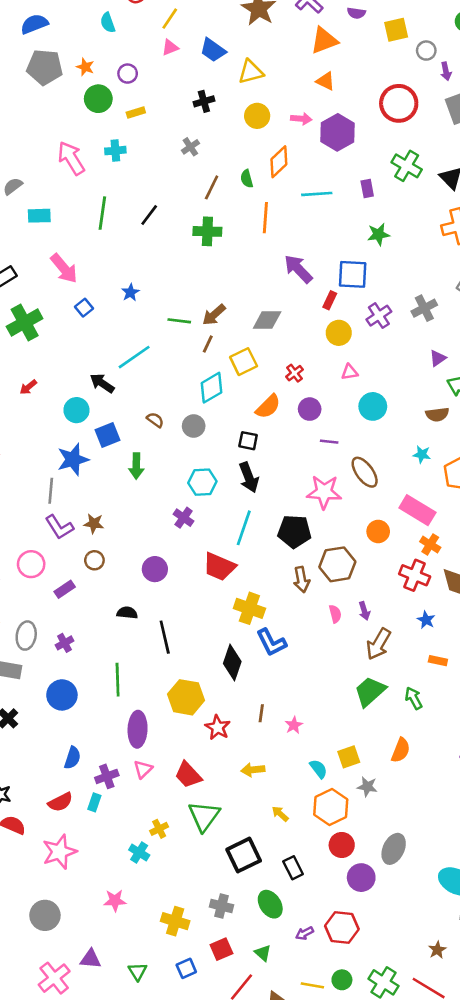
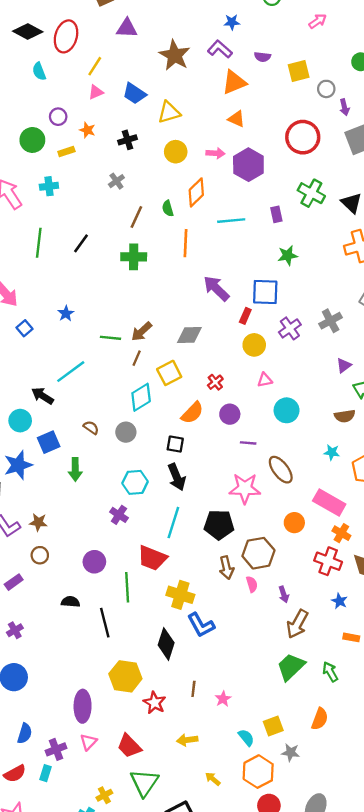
orange star: (85, 67) -> (87, 130), moved
pink semicircle: (335, 614) -> (252, 584), moved
green line: (118, 680) -> (127, 587), moved

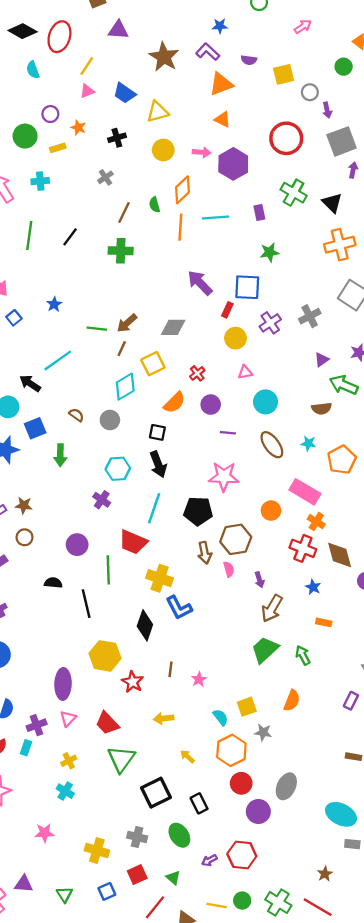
orange line: (186, 243) -> (180, 227), moved
brown ellipse: (281, 470) -> (272, 445), moved
yellow cross: (104, 795) -> (69, 761), moved

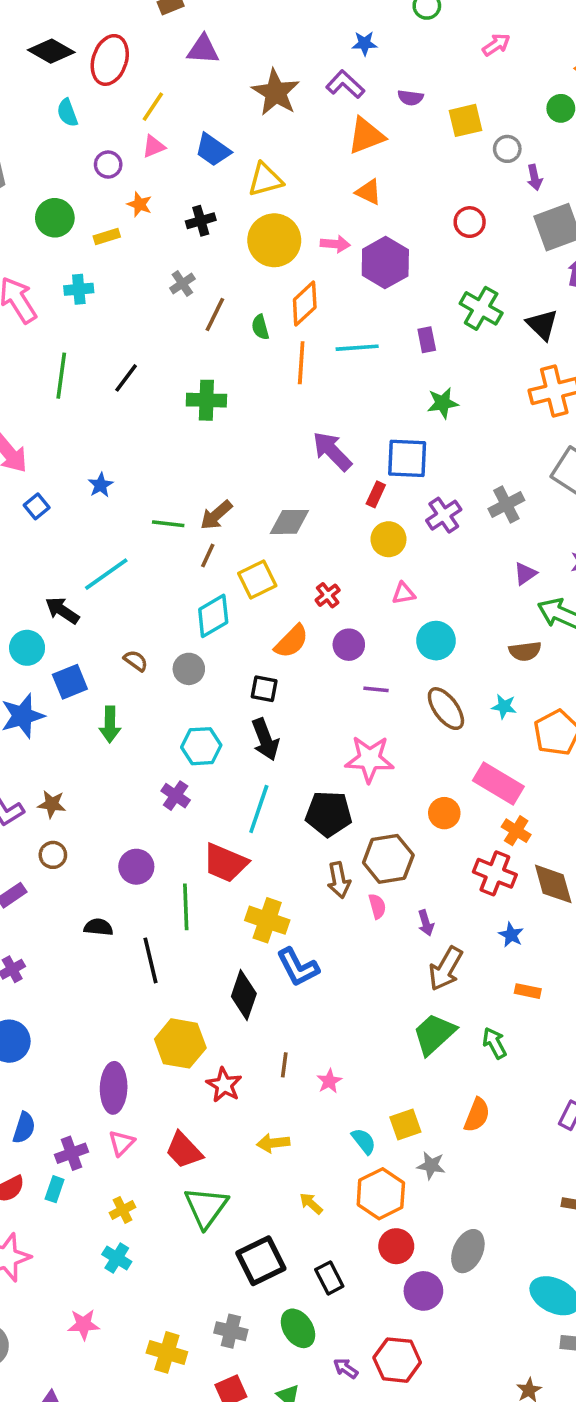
purple circle: (50, 114) -> (108, 165), moved
red circle: (286, 138) -> (470, 222), size x0.6
yellow circle: (163, 150) -> (274, 240), size x1.5
brown line: (124, 212) -> (215, 314), moved
purple arrow: (209, 860) -> (346, 1368), turned 63

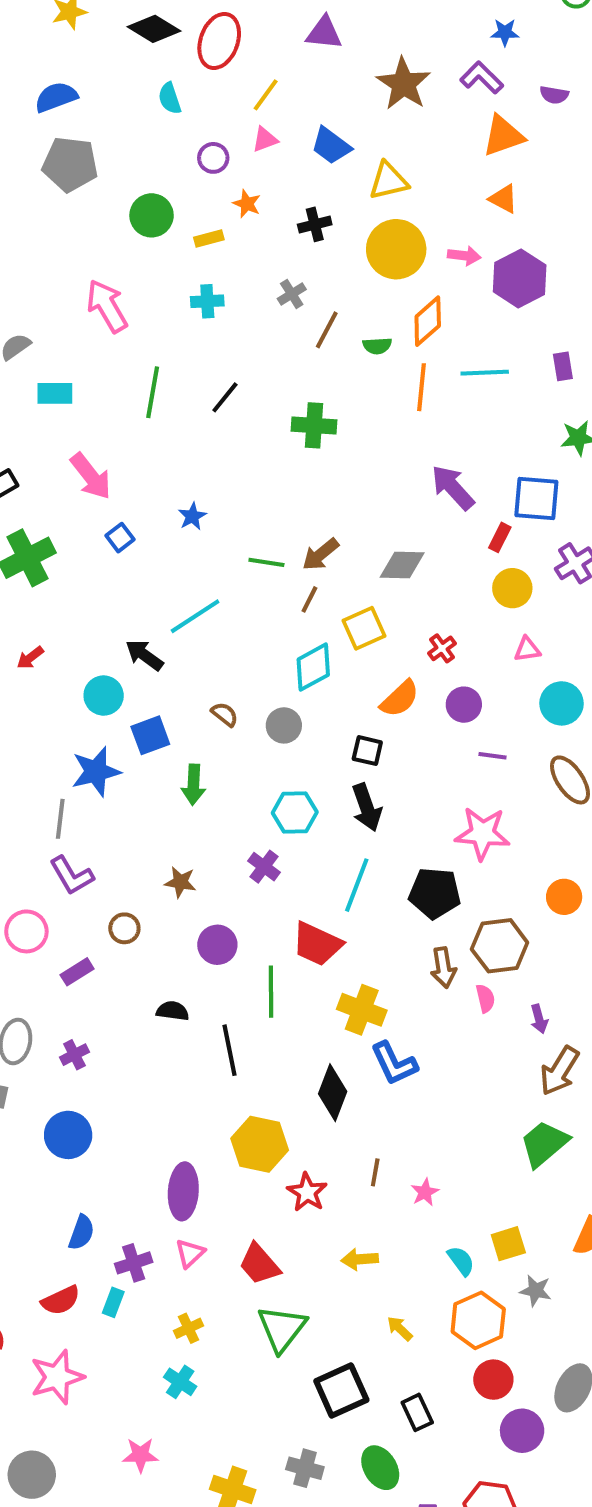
cyan cross: (79, 289) -> (207, 301), moved
green semicircle: (260, 327) -> (377, 346), turned -80
brown star: (52, 804) -> (180, 882), moved

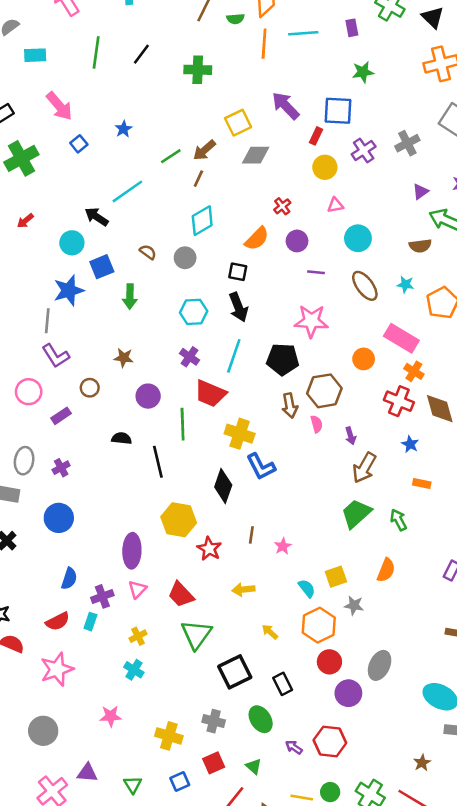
green line: (266, 562) -> (171, 156), turned -40
yellow square: (364, 628) -> (238, 123), moved
purple cross: (264, 867) -> (189, 357), moved

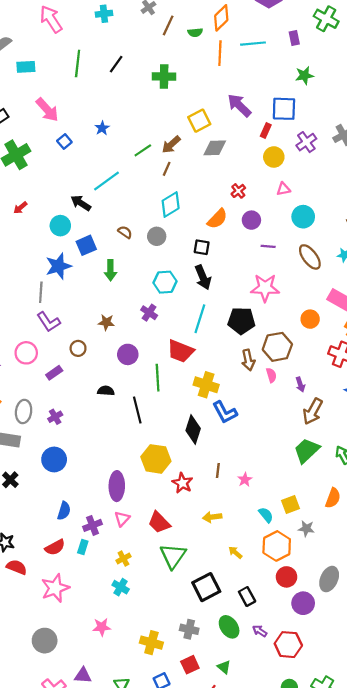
purple cross: (189, 357) -> (149, 313), moved
purple arrow: (294, 747) -> (260, 631), moved

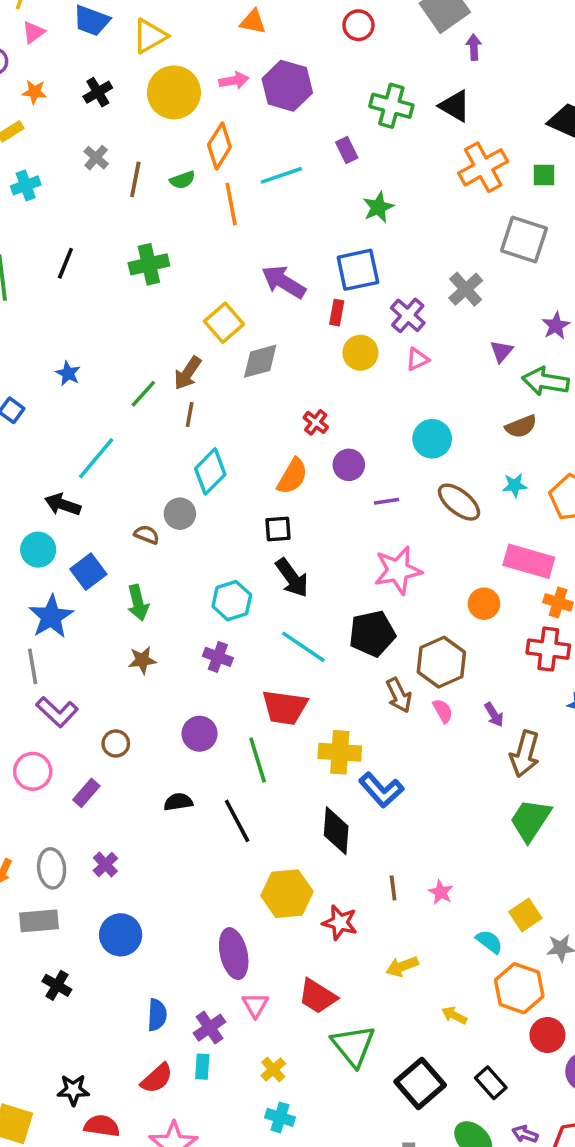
pink triangle: (283, 189) -> (417, 359), moved
gray circle: (157, 236) -> (180, 514), moved
cyan line: (200, 319) -> (303, 647), turned -60
brown star: (106, 322) -> (142, 660), moved

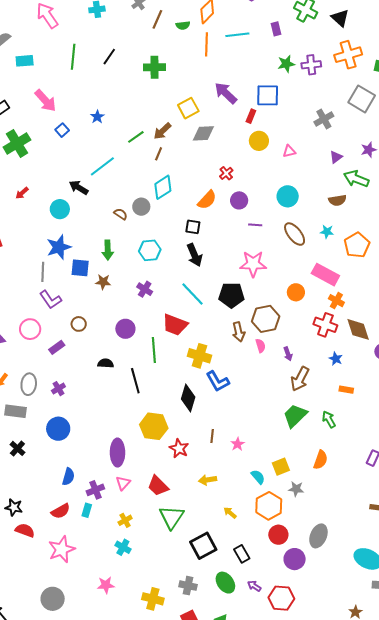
purple cross: (408, 315) -> (311, 65), moved, turned 30
blue square: (88, 572) -> (80, 268), moved, turned 30
cyan hexagon: (232, 601) -> (150, 250), moved

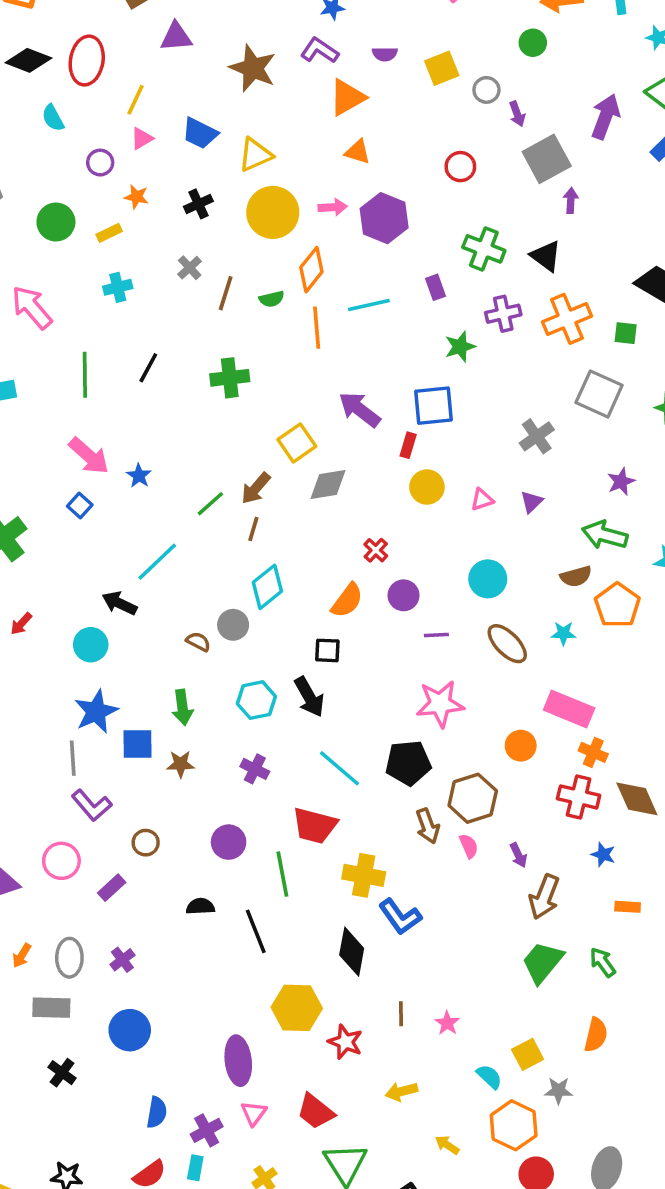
purple cross: (311, 65) -> (503, 314), moved
pink arrow: (45, 101) -> (89, 456), moved
purple triangle: (336, 157) -> (532, 502), moved
orange pentagon: (357, 245) -> (617, 605), moved
black arrow: (195, 255) -> (309, 697), moved

